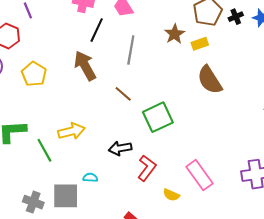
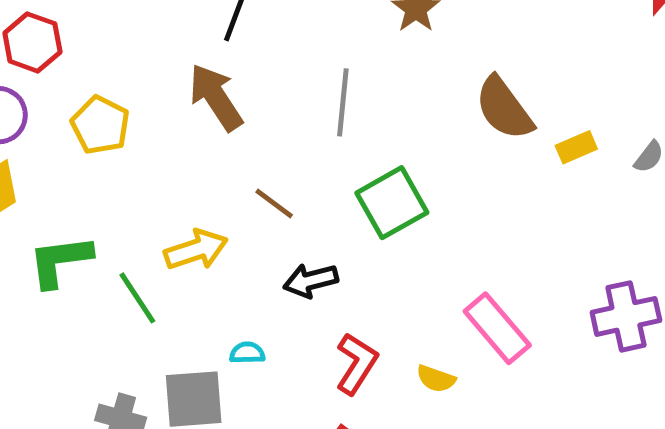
yellow rectangle: (200, 44) -> (576, 147), moved
gray line: (131, 50) -> (343, 102), moved
brown line: (123, 94) -> (274, 203), moved
red L-shape: (147, 168) -> (356, 364), moved

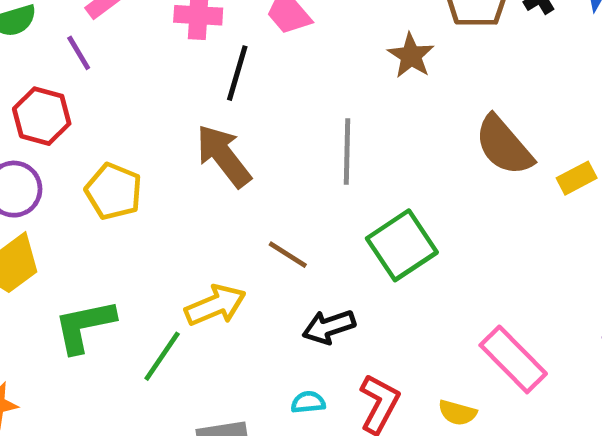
green line: (137, 298) -> (162, 356), turned 72
cyan semicircle: (247, 353) -> (308, 402), moved

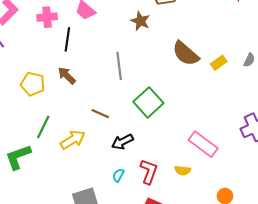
brown arrow: (224, 156) -> (67, 76), size x0.7
yellow pentagon: (114, 191) -> (33, 84), moved
green line: (162, 356) -> (43, 127), moved
cyan semicircle: (308, 402) -> (118, 175), turned -48

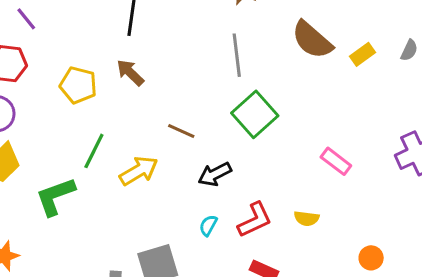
gray line: (119, 66) -> (237, 55), moved
pink rectangle: (203, 144) -> (336, 161), moved, size x0.7
red L-shape: (149, 171) -> (255, 220), turned 45

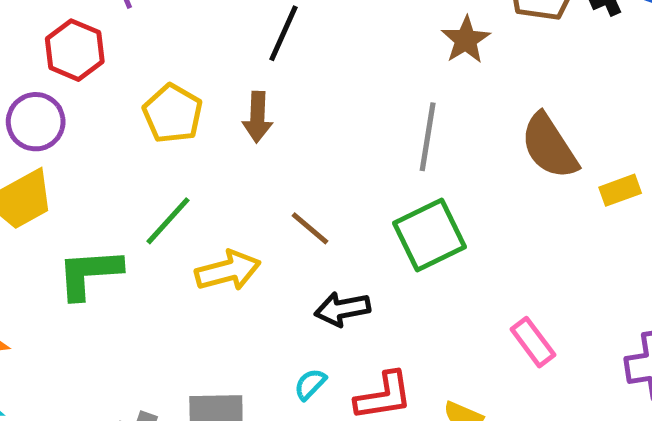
brown arrow: (130, 73) -> (257, 117), turned -148

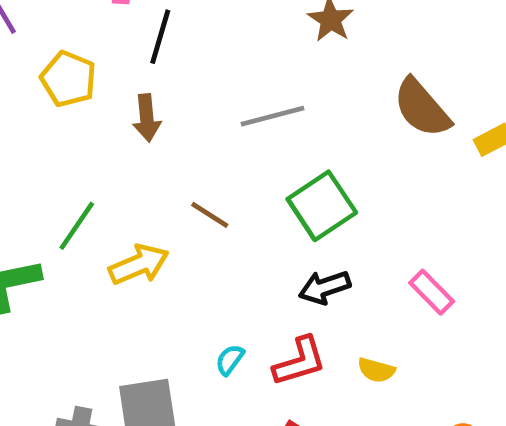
yellow pentagon: (173, 114) -> (68, 79), moved
gray line: (428, 137) -> (273, 116), moved, turned 74
black arrow: (342, 309) -> (325, 287), moved

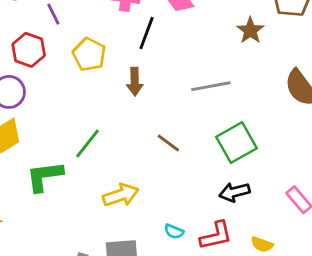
yellow arrow: (139, 265) -> (121, 195), moved
cyan semicircle: (230, 360) -> (174, 231), turned -108

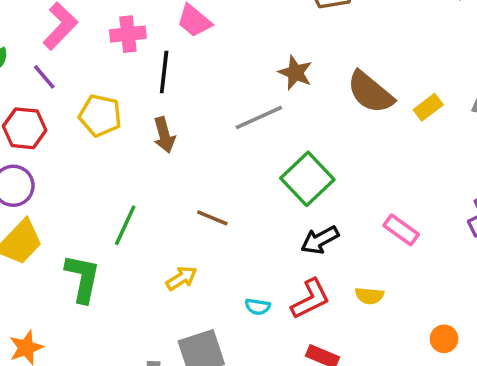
brown star: (250, 31) -> (295, 73), moved
brown line: (168, 143) -> (212, 218), moved
green L-shape: (45, 176) -> (83, 278), turned 123
yellow arrow: (121, 195) -> (181, 278), size x0.7

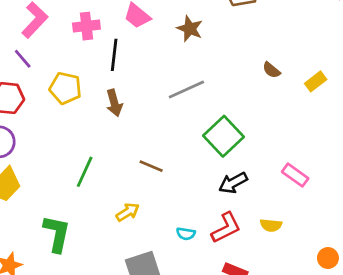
brown star: (295, 73) -> (190, 29), moved
brown semicircle: (370, 92) -> (271, 70), size x0.5
green L-shape: (83, 278) -> (57, 234), moved

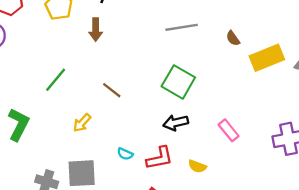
yellow rectangle: (316, 81) -> (267, 58), size x1.8
gray line: (186, 90) -> (182, 27), moved
green square: (223, 136) -> (178, 82), turned -32
yellow arrow: (128, 212) -> (82, 123), turned 150

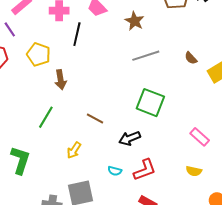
brown arrow: (96, 30) -> (61, 80), moved
black arrow: (176, 123) -> (130, 138), moved
yellow semicircle: (197, 166) -> (194, 171), moved

